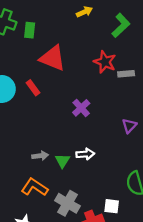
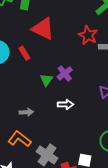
white arrow: (85, 154) -> (66, 104), moved
green triangle: (62, 161) -> (46, 80), moved

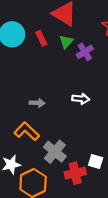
purple cross: (65, 73) -> (85, 52), moved
green triangle: (46, 80) -> (66, 42), moved

